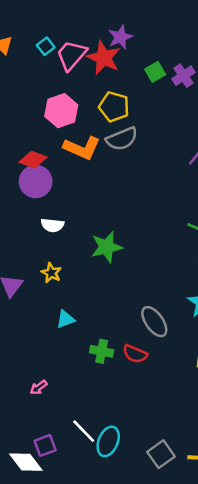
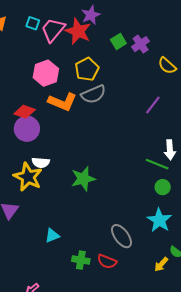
cyan square: (46, 46) -> (33, 23), turned -32
yellow pentagon: (114, 107) -> (87, 69), turned 30
yellow star: (51, 273) -> (28, 177), moved, size x1.8

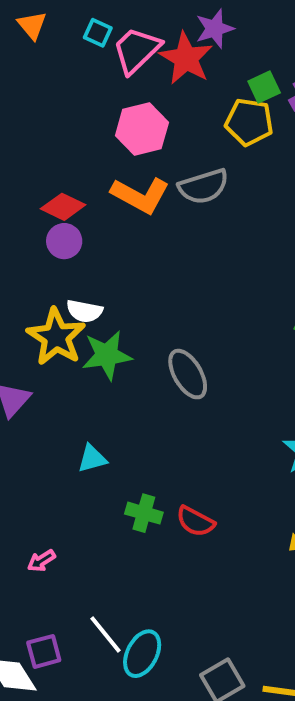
yellow pentagon: (87, 69) -> (249, 122), moved, turned 30
pink hexagon: (46, 73) -> (142, 129), moved
purple circle: (27, 129) -> (64, 241), size x0.7
green star: (83, 179) -> (107, 355), moved
gray ellipse: (121, 236) -> (188, 374), moved

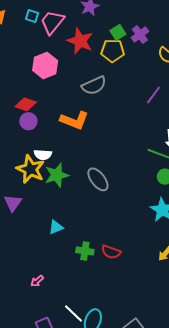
red star: (186, 58) -> (80, 41), moved
pink hexagon: (142, 129) -> (45, 66), moved
orange L-shape: (140, 195) -> (74, 120), moved

